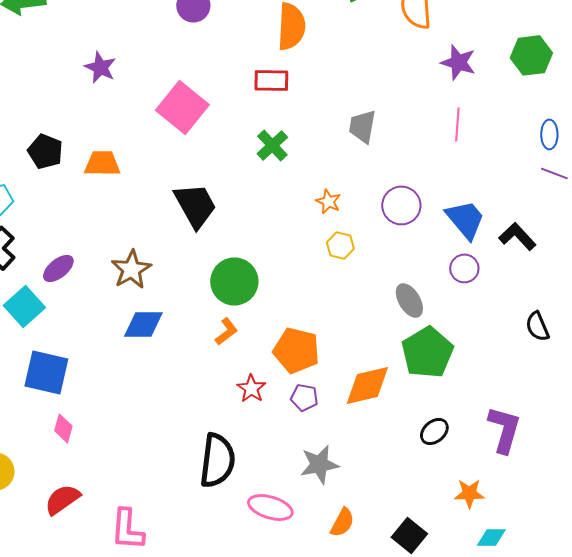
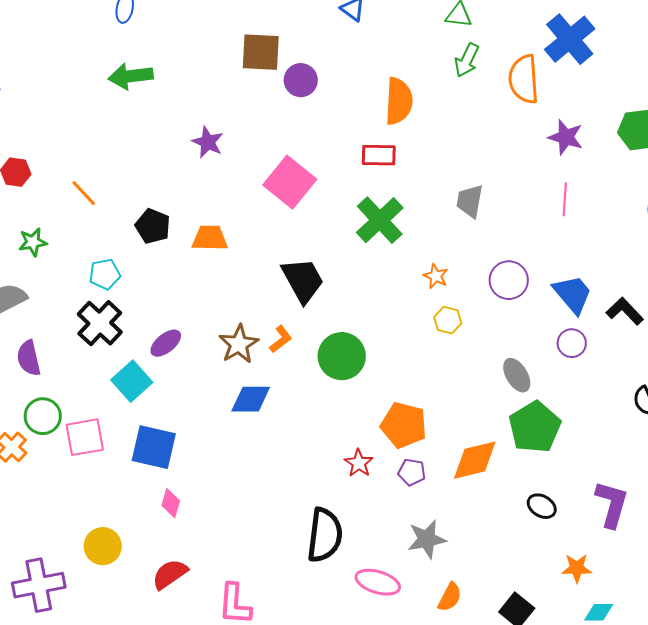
green cross: (272, 145) -> (380, 220), size x1.5
orange L-shape: (226, 331) -> (281, 339), moved
black ellipse: (434, 431) -> (542, 506), turned 72

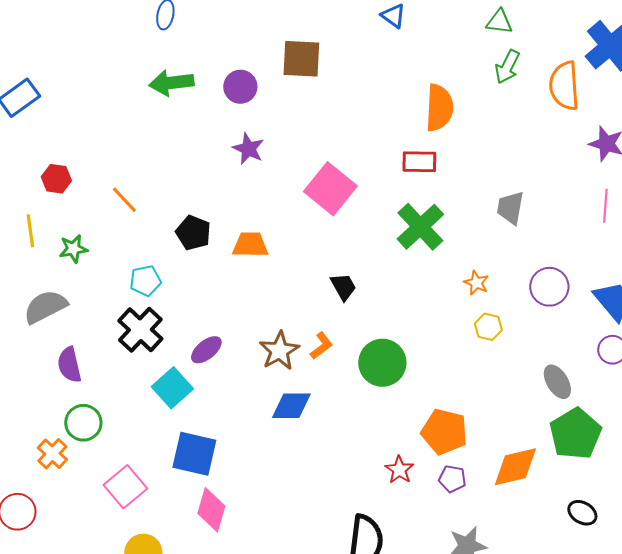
purple circle: (301, 80) -> (240, 87), moved
black trapezoid: (303, 280) -> (343, 287), size x0.6
pink square: (85, 437) -> (125, 487), moved, turned -30
pink diamond: (171, 503) -> (211, 510), size x1.5

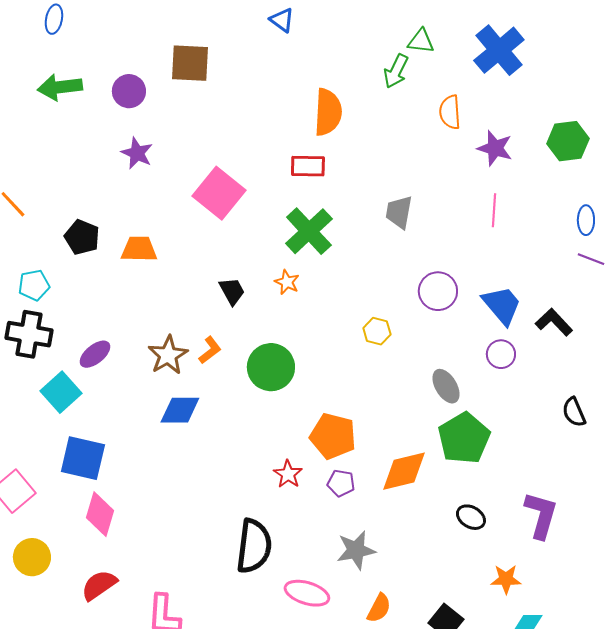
green triangle: (499, 22) -> (421, 41), moved
orange semicircle: (564, 86) -> (450, 112), moved, size x0.7
orange star: (476, 283) -> (287, 282), moved
black cross: (140, 330) -> (29, 334), turned -33

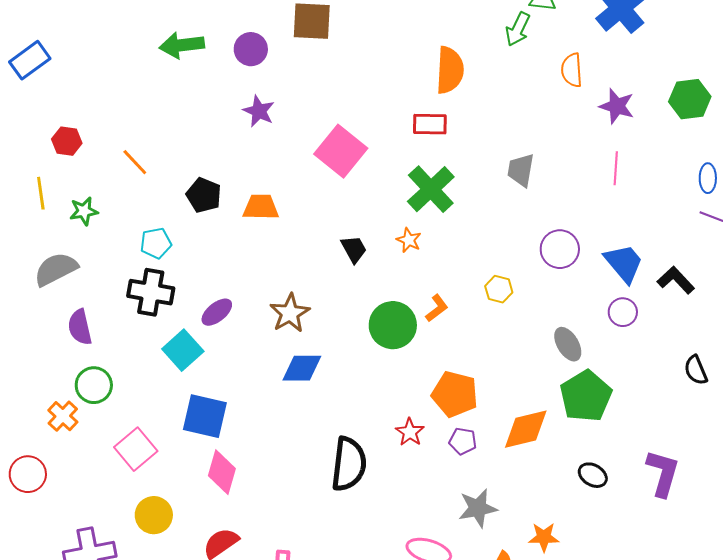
orange L-shape: (210, 350) -> (437, 308), moved
black semicircle: (254, 546) -> (349, 464), moved
orange star: (506, 579) -> (544, 537), moved

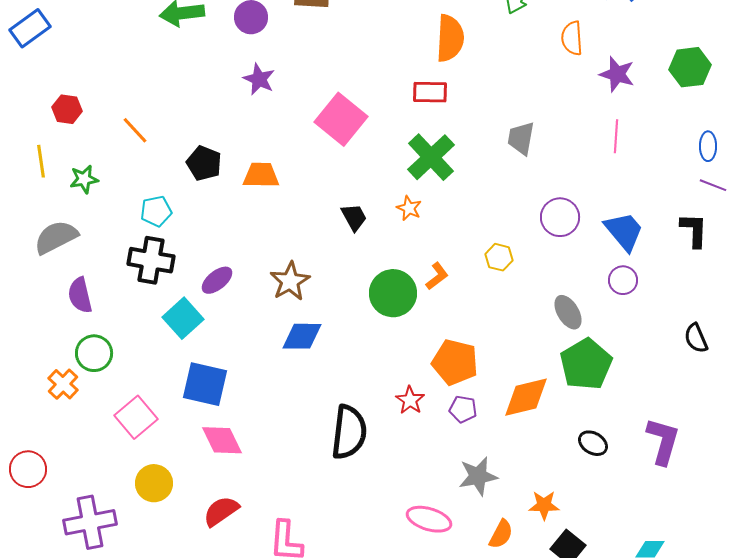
black L-shape: (676, 280) -> (694, 230), moved, turned 45
pink diamond: (222, 472) -> (222, 440), turned -42
red circle: (28, 474) -> (28, 469), moved

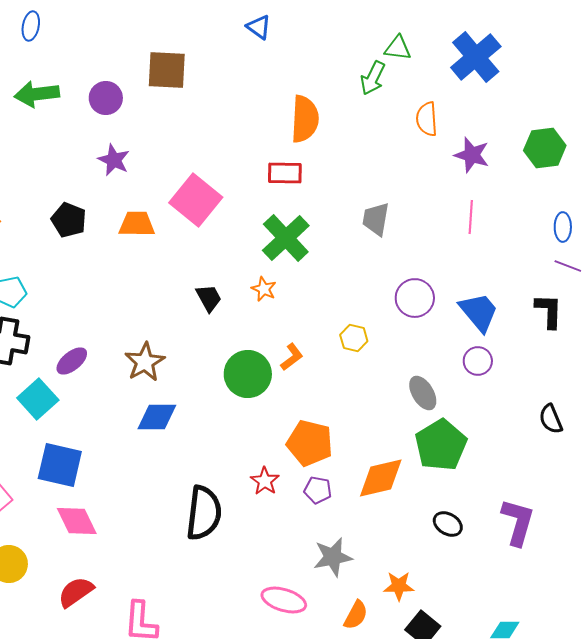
black pentagon: (204, 163) -> (69, 220), moved
orange trapezoid: (261, 175) -> (137, 224), moved

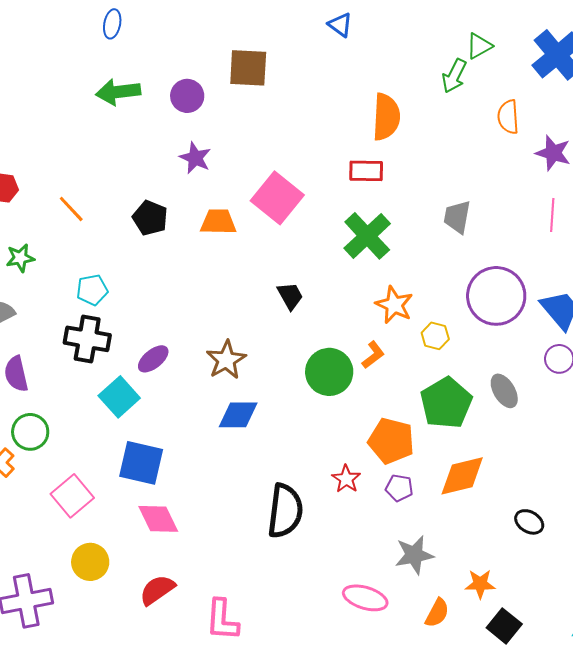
green triangle: (398, 48) -> (479, 46), turned -36
orange star: (264, 289) -> (394, 305), moved, size x1.5
purple circle: (415, 298) -> (496, 296), size x1.5
green pentagon: (441, 445) -> (446, 403), moved

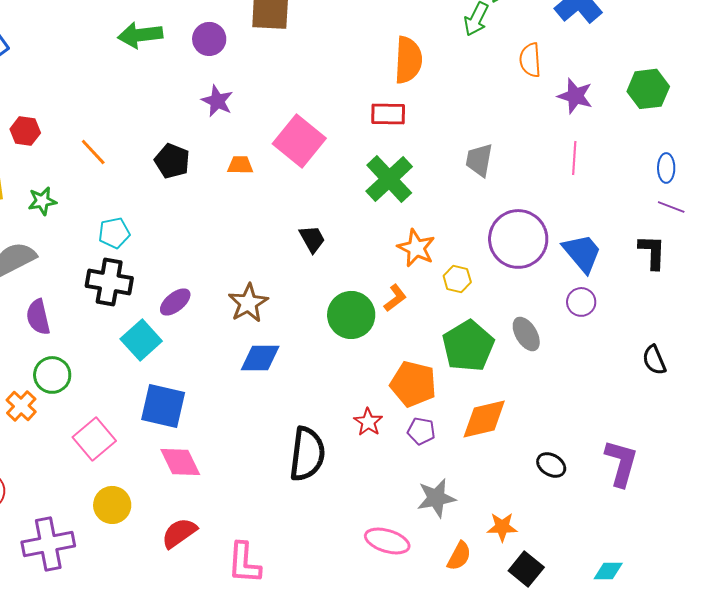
orange trapezoid: (218, 222) -> (240, 165), size x0.7

